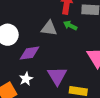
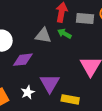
white star: (26, 79) -> (28, 92), moved

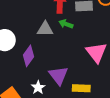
purple diamond: (23, 60) -> (28, 56), turned -40

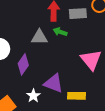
purple triangle: (59, 75) -> (54, 83), turned -30

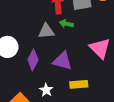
purple triangle: (54, 83) -> (63, 61), moved
yellow rectangle: (76, 96) -> (79, 84), moved

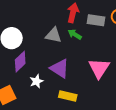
purple diamond: (33, 60) -> (20, 62), moved
white star: (46, 90) -> (37, 81), moved

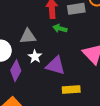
gray triangle: (53, 35) -> (28, 36), moved
white star: (37, 81) -> (35, 57), moved

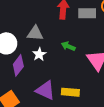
green arrow: (60, 28) -> (68, 46), moved
purple triangle: (55, 66) -> (45, 90), moved

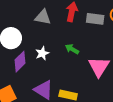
gray triangle: (35, 33) -> (43, 17), moved

